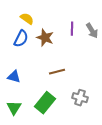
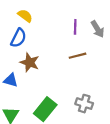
brown star: (45, 38) -> (30, 62), moved
brown line: (57, 72) -> (77, 56), moved

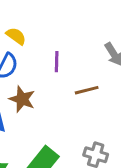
purple line: (75, 27) -> (57, 62), moved

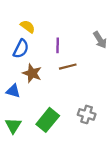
brown line: (87, 90) -> (68, 67), moved

